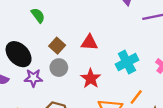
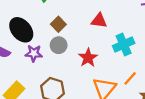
red triangle: (89, 43) -> (99, 21), moved

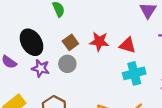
red triangle: (99, 21) -> (128, 45), moved
red star: (88, 58) -> (99, 42), moved, turned 30

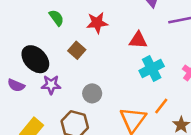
red star: (99, 42) -> (97, 23), moved
gray circle: (67, 64) -> (92, 93), moved

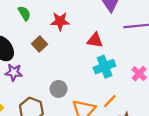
gray circle: (92, 93) -> (59, 89), moved

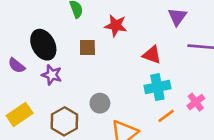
brown square: (40, 44) -> (87, 47), turned 32
orange line: (110, 101) -> (166, 116), moved

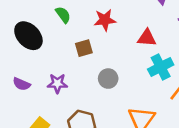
black ellipse: (43, 45) -> (28, 36), moved
gray circle: (100, 103) -> (108, 79), moved

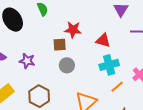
red star: (105, 20) -> (73, 30), moved
brown square: (84, 48) -> (60, 45), moved

